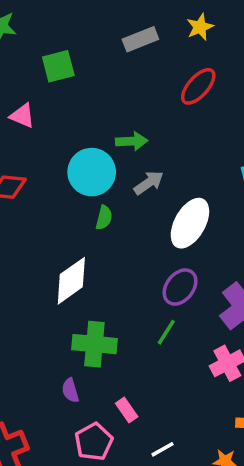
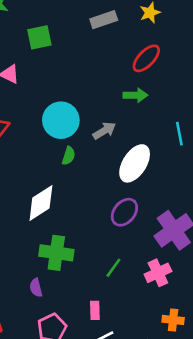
green arrow: (132, 141) -> (135, 95), moved
green line: (166, 332) -> (113, 268), moved
pink rectangle: (127, 410) -> (95, 310), moved, turned 30

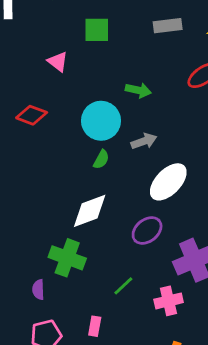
green arrow: (135, 95) -> (138, 90), moved
white diamond: (41, 203) -> (90, 211), moved

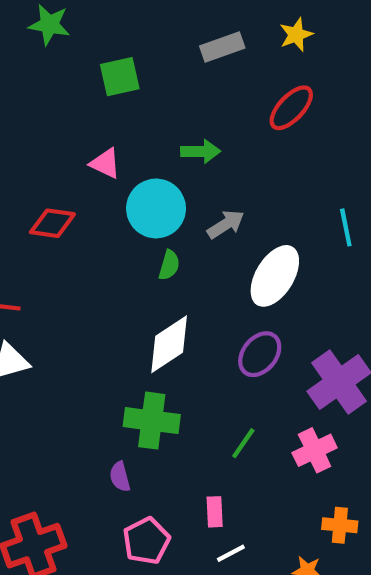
pink triangle: (58, 62) -> (105, 163), moved

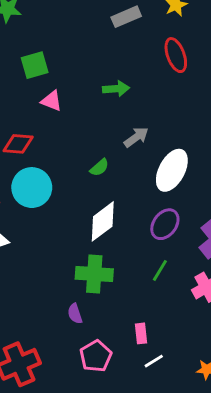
green square: (120, 77) -> (35, 65), moved
red ellipse: (291, 108) -> (176, 55), turned -60
cyan circle: (156, 208) -> (32, 188), moved
green semicircle: (169, 265) -> (99, 167), turned 36
green line: (243, 443) -> (160, 270), moved

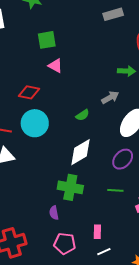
green arrow: (116, 89) -> (126, 71), moved
green line: (160, 270) -> (115, 190), turned 56
pink pentagon: (96, 356) -> (65, 244), turned 30

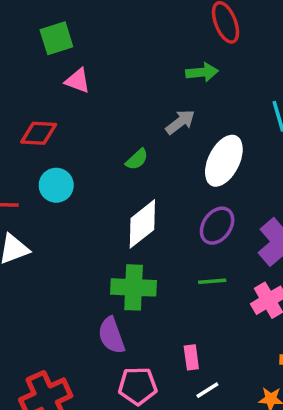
cyan circle: (35, 123) -> (56, 185), size x0.7
purple semicircle: (54, 213) -> (111, 335), size x1.5

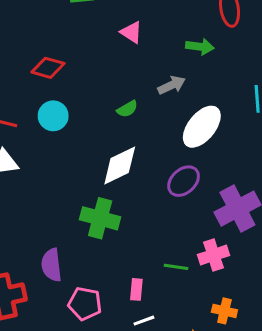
pink triangle: (78, 81) -> (131, 32), moved
green line: (212, 281) -> (176, 267), moved
purple semicircle: (111, 335) -> (51, 265), moved

